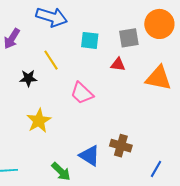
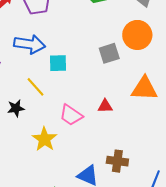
cyan square: (90, 40) -> (58, 63), moved
red triangle: (118, 64) -> (105, 106), moved
yellow star: (39, 121) -> (45, 139), moved

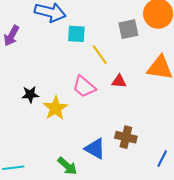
yellow line: (36, 87) -> (100, 55), moved
black star: (16, 108) -> (30, 94), moved

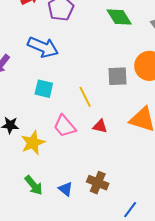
cyan square: (76, 34) -> (44, 89), moved
blue triangle: (95, 149) -> (65, 189), size x0.7
green arrow: (67, 166) -> (34, 185), moved

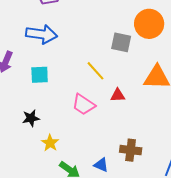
gray square: (117, 76) -> (121, 42), turned 30
cyan square: (44, 89) -> (40, 75), moved
yellow star: (33, 143) -> (50, 143), moved, size x0.7

